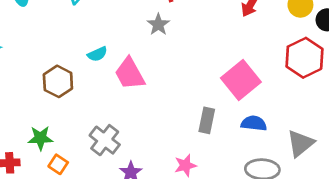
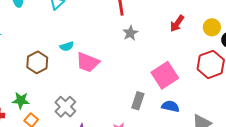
gray star: (158, 25) -> (130, 33), moved
pink trapezoid: (130, 74) -> (88, 62), turned -45

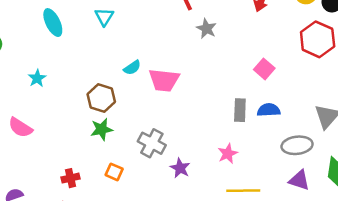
pink square: (165, 75) -> (264, 69), size x0.6
green star: (21, 100) -> (102, 129), moved
blue semicircle: (170, 106) -> (269, 110), moved

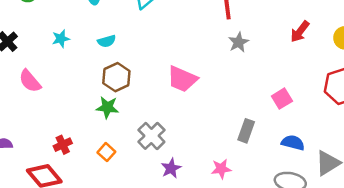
cyan semicircle: (132, 68) -> (107, 41), moved
blue semicircle: (269, 110) -> (293, 143), moved
red cross: (71, 178) -> (63, 145), turned -30

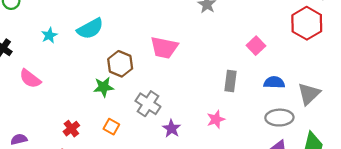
cyan semicircle: (107, 41) -> (90, 29), size x1.6
brown hexagon: (116, 77) -> (120, 64), moved

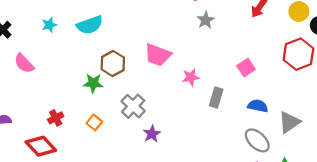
gray ellipse: (279, 118) -> (257, 140), turned 35
pink star: (216, 119) -> (191, 77), moved

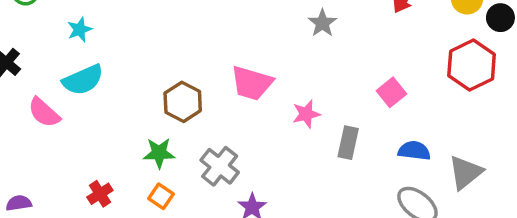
cyan star: (49, 25) -> (80, 29), moved
cyan semicircle: (90, 25) -> (83, 80), moved
green star: (93, 83) -> (159, 153), moved

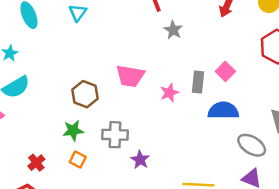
gray rectangle: (348, 143) -> (198, 82), moved
blue semicircle: (414, 151) -> (223, 111), moved, size x1.4
gray cross: (220, 166) -> (115, 135), turned -30

